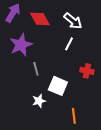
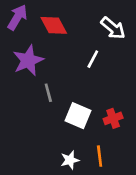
white arrow: (73, 21) -> (113, 28), moved
red cross: (87, 71) -> (113, 118), moved, turned -32
white star: (39, 101) -> (70, 160), moved

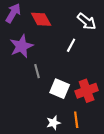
red cross: (113, 118) -> (87, 91), size x1.5

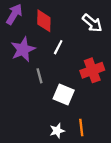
red diamond: (41, 19) -> (44, 21), turned 30
white line: (71, 45) -> (58, 47), moved
red cross: (87, 91) -> (92, 70), moved

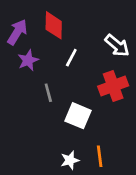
purple arrow: (14, 14) -> (17, 32), moved
white arrow: (92, 23) -> (117, 46), moved
purple star: (23, 49) -> (28, 60), size x0.7

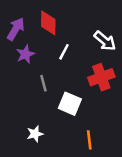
white star: (70, 160) -> (35, 134), moved

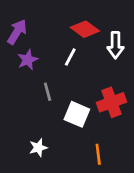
red diamond: (48, 23) -> (85, 29), moved, turned -55
white arrow: (105, 41) -> (115, 45), turned 50
red cross: (101, 77) -> (111, 102), moved

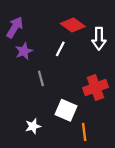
white square: (77, 114) -> (66, 110), moved

